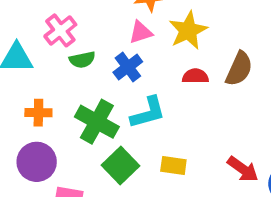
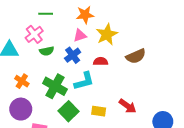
brown semicircle: (239, 69) -> (136, 56), turned 42
red semicircle: (195, 76) -> (101, 61), moved
orange cross: (38, 113) -> (22, 81), turned 32
red arrow: (243, 169) -> (128, 106), moved

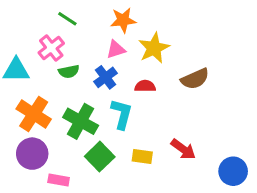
green line: (46, 14) -> (67, 19), turned 32
orange cross: (22, 81) -> (34, 114), size x1.6
cyan L-shape: (84, 81) -> (122, 114), turned -60

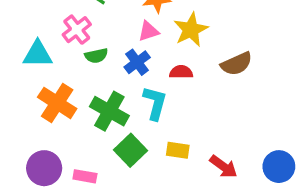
red arrow: (183, 149) -> (223, 167), moved
purple circle: (32, 154) -> (44, 168), moved

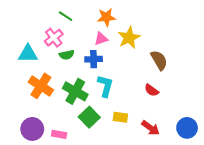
blue cross: (137, 62) -> (94, 59), turned 35
brown semicircle: (237, 64) -> (159, 60), turned -96
red semicircle: (181, 72) -> (152, 90), moved, turned -144

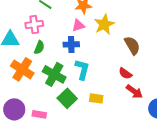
pink cross: (54, 38) -> (34, 24), turned 30
green semicircle: (67, 55) -> (39, 47), moved, turned -56
red arrow: (150, 128) -> (134, 91), moved

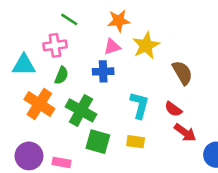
cyan L-shape: (82, 69) -> (140, 105), moved
green square: (67, 98) -> (98, 142), turned -30

